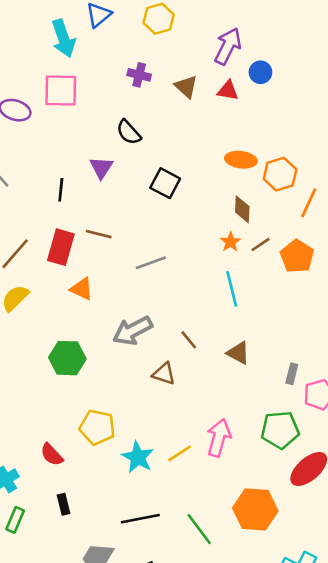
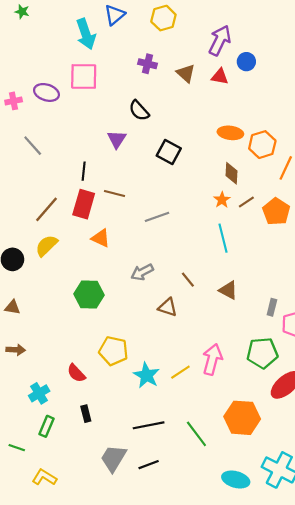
black line: (61, 190) -> (84, 171), moved
gray arrow: (133, 331) -> (142, 272), size x0.7

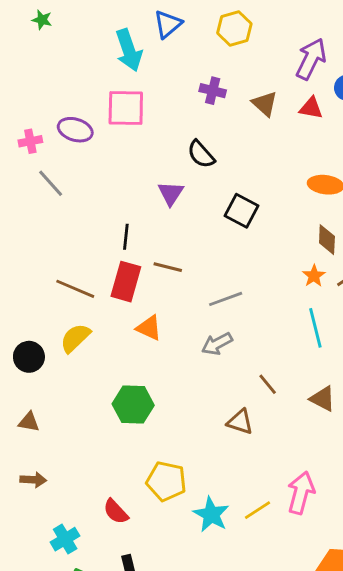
gray line: (33, 146) -> (51, 183), moved
brown line: (46, 209) -> (75, 289), turned 72
gray arrow: (142, 272) -> (217, 344), moved

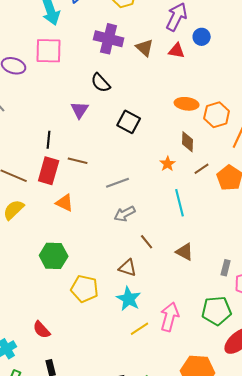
purple cross: (213, 91) -> (109, 39), size x1.6
orange star: (314, 276) -> (168, 164), moved
gray arrow: (217, 344) -> (125, 214), moved
yellow pentagon: (166, 481) -> (85, 289), moved
cyan star: (211, 514) -> (129, 299), moved

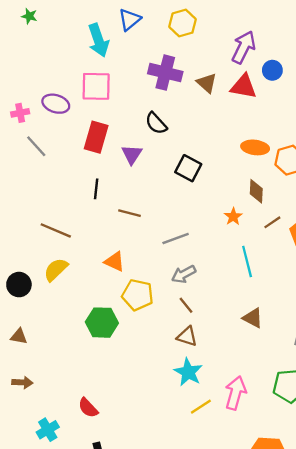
red triangle: (177, 51) -> (244, 86), size x1.4
red rectangle: (49, 171) -> (96, 137), moved
brown line: (147, 242) -> (186, 305), moved
yellow pentagon: (85, 289) -> (138, 295), moved

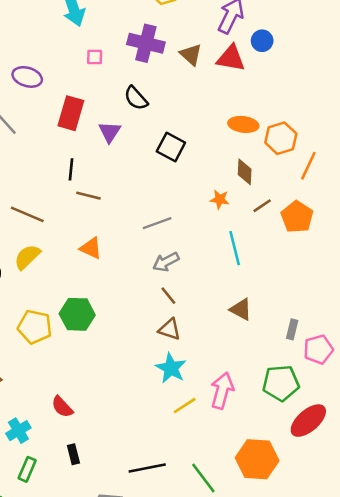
pink square: (96, 86) -> (95, 57), moved, size x0.5
brown line: (130, 213) -> (88, 196), moved
orange star: (233, 217) -> (220, 199), turned -30
yellow pentagon: (138, 295) -> (35, 327), moved

